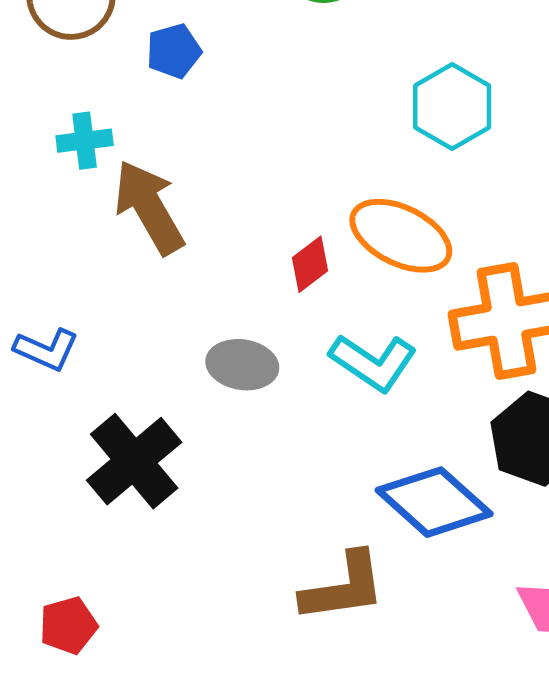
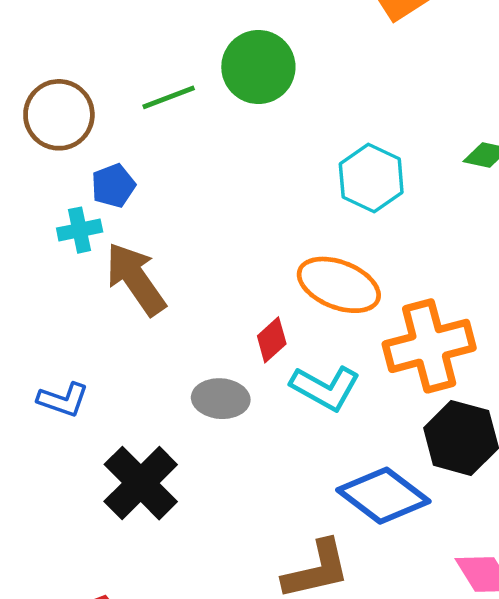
blue pentagon: (174, 51) -> (113, 186), moved
red diamond: (310, 264) -> (272, 340), moved

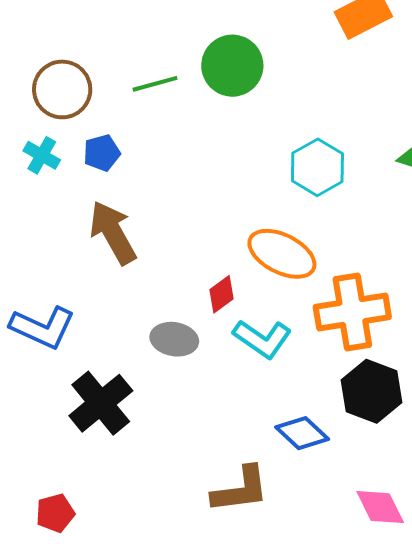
cyan cross: (80, 230) -> (42, 155), moved, turned 36
blue L-shape: (63, 400) -> (43, 327), size x1.5
blue diamond: (383, 496) -> (302, 433), size x0.7

